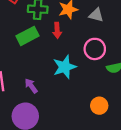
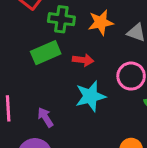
red arrow: (57, 30) -> (83, 60), moved, turned -84

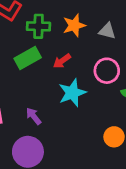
red arrow: (83, 60) -> (62, 61), turned 144

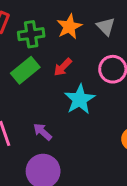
gray triangle: (107, 31) -> (106, 26), turned 42

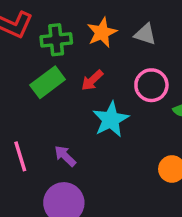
gray triangle: (106, 26) -> (145, 34), turned -30

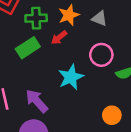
red arrow: (92, 80) -> (59, 38), moved
purple arrow: (65, 156) -> (37, 101), size x1.5

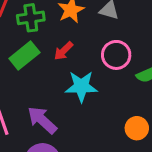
red arrow: (59, 38) -> (64, 51), moved
cyan star: (71, 77) -> (81, 86), turned 30

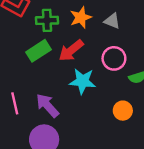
red arrow: (64, 51) -> (71, 50), size x1.5
orange circle: (137, 128) -> (123, 111), moved

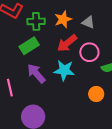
red arrow: (71, 50) -> (67, 43), moved
purple arrow: (47, 105) -> (36, 73), moved

